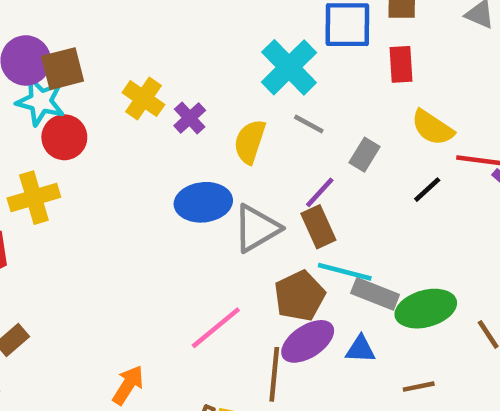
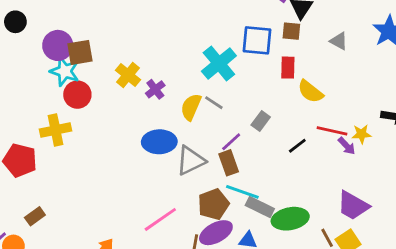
gray line: (309, 124) -> (214, 103), moved
yellow semicircle: (432, 128) -> (310, 92), moved

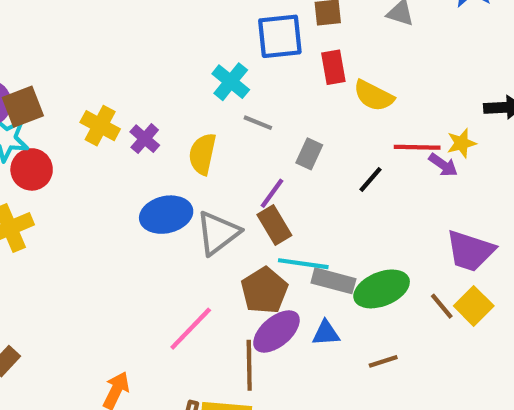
cyan cross: (219, 63) -> (231, 82), size x0.7
gray line: (214, 103) -> (258, 123), moved

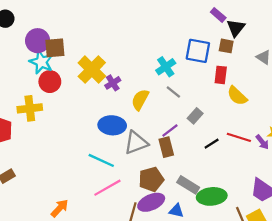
yellow cross: (100, 126) -> (92, 69), size x1.4
red line: (417, 147) -> (239, 137), moved
black line: (370, 179) -> (212, 144), moved
cyan line: (303, 264) -> (101, 160), moved

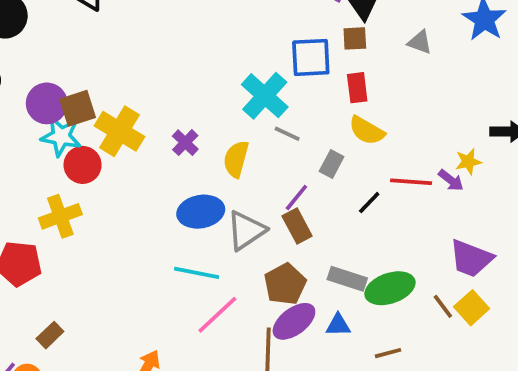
cyan cross: (166, 67) -> (265, 96), size x1.4
yellow cross: (92, 69) -> (120, 131), moved
yellow semicircle: (237, 96) -> (367, 131), moved

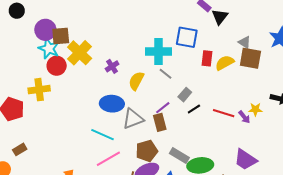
brown square: (355, 38) -> (250, 58), moved, size x1.6
cyan cross: (265, 96) -> (158, 52), turned 35
yellow semicircle: (367, 131) -> (225, 63), moved, turned 108
black line: (369, 203) -> (194, 109), moved

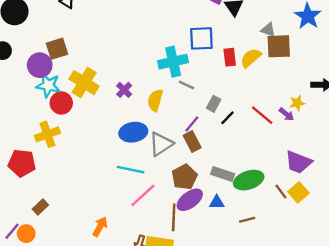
brown square: (61, 36) -> (57, 49), moved
red line: (224, 113) -> (262, 115), turned 35

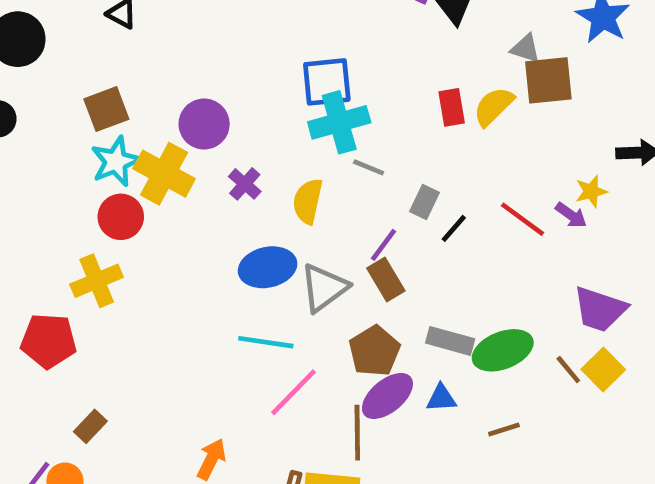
blue square: (201, 38) -> (327, 82), moved
purple circle: (40, 65) -> (204, 124), moved
cyan star: (48, 85) -> (116, 161), moved, turned -30

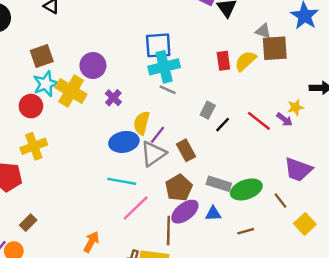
gray line: (369, 167) -> (168, 90), moved
yellow semicircle: (308, 201) -> (142, 123), moved
red circle: (121, 217) -> (31, 106), moved
purple line: (384, 245) -> (158, 135), moved
yellow square: (603, 370) -> (305, 224), moved

